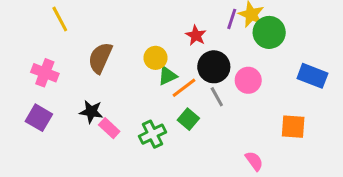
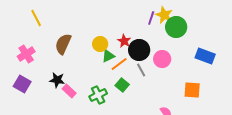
red star: (196, 35) -> (124, 41), moved
pink cross: (45, 73) -> (26, 54), turned 36

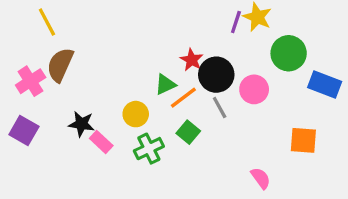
green circle: (176, 27) -> (289, 53), moved
brown semicircle: (63, 44) -> (60, 65), moved
yellow circle: (100, 44) -> (136, 114), moved

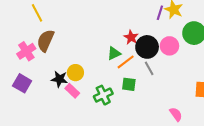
pink circle: (254, 89) -> (169, 46), moved
yellow circle: (136, 114) -> (75, 73), moved
green square: (188, 132) -> (129, 84), turned -32

